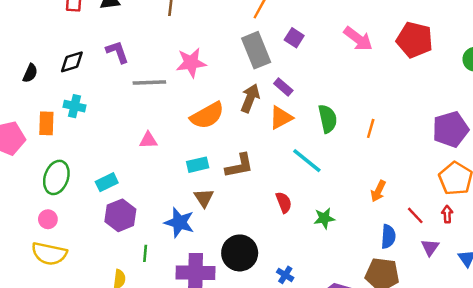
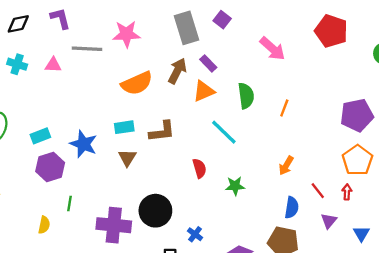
pink arrow: (358, 39) -> (272, 49), moved
pink triangle: (148, 140) -> (53, 65), moved
blue star: (179, 222) -> (83, 144), moved

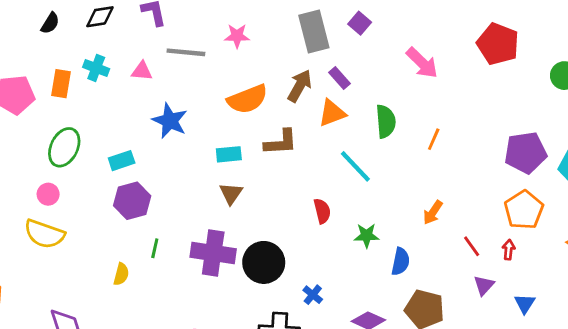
pink star: (126, 34) -> (237, 36), size x0.7
brown L-shape: (162, 131) -> (281, 142), moved
blue star: (83, 144) -> (170, 121), moved
blue semicircle: (292, 208) -> (401, 262), moved
purple cross: (114, 225) -> (213, 253), moved

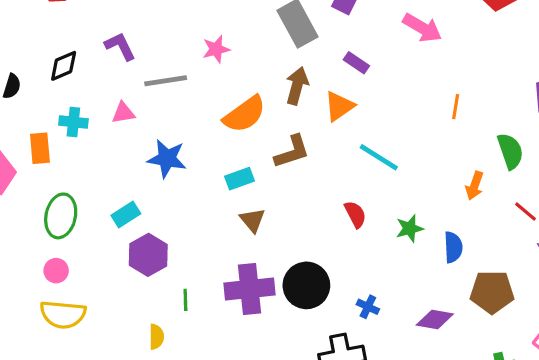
purple rectangle: (339, 78) -> (356, 63), moved
green semicircle: (386, 121) -> (510, 151), moved

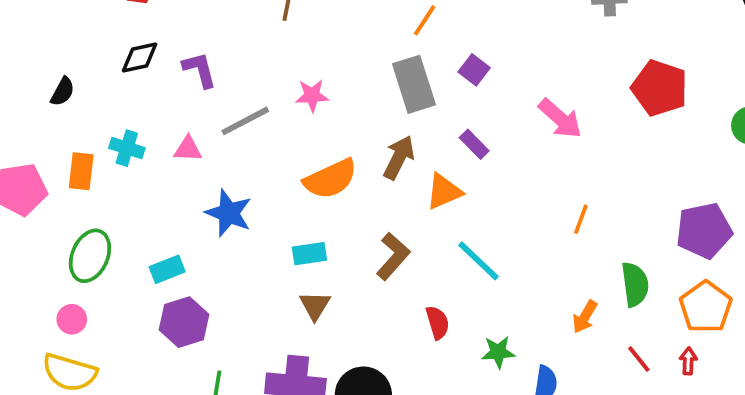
black diamond: (64, 66) -> (140, 57), moved
gray line: (166, 81) -> (245, 121), turned -30
brown L-shape: (292, 152) -> (393, 256), moved, turned -42

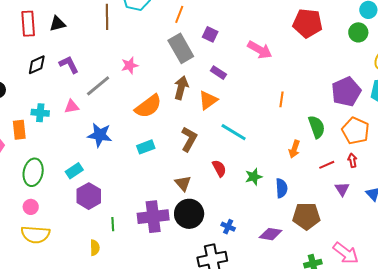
brown triangle: (315, 306) -> (183, 183), moved
red line: (639, 359) -> (327, 165), turned -63

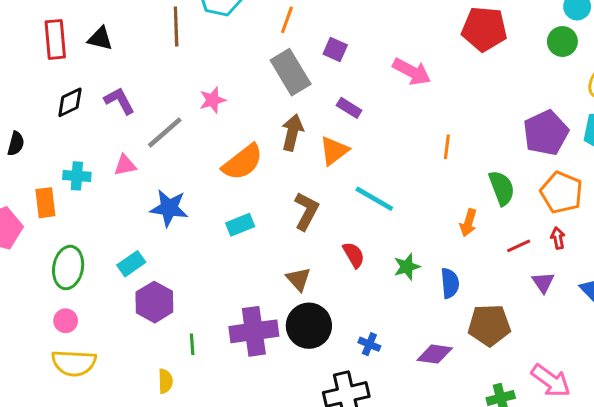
black triangle: (57, 24) -> (100, 39), turned 30

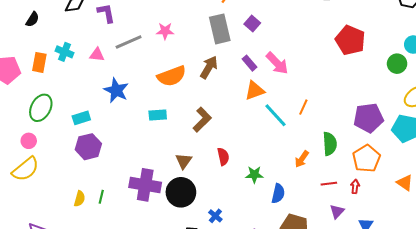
pink arrow: (412, 72) -> (277, 63), moved
orange triangle: (334, 151) -> (255, 91), moved
cyan line: (374, 199) -> (276, 115), moved
green line: (192, 344) -> (101, 197), moved
yellow semicircle: (74, 363) -> (25, 169), turned -60

